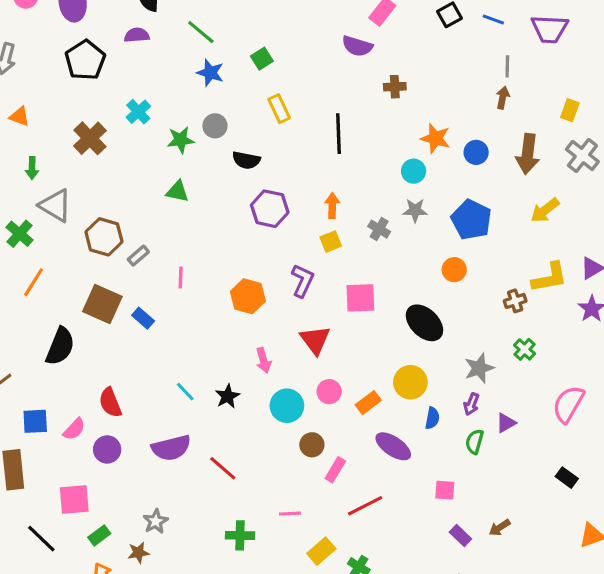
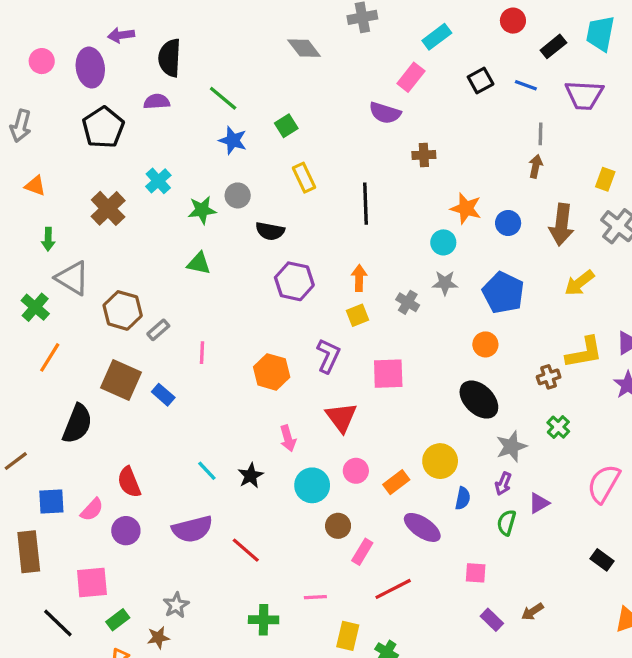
black ellipse: (424, 323) -> (479, 400), moved
yellow rectangle: (321, 551) -> (348, 636), turned -36

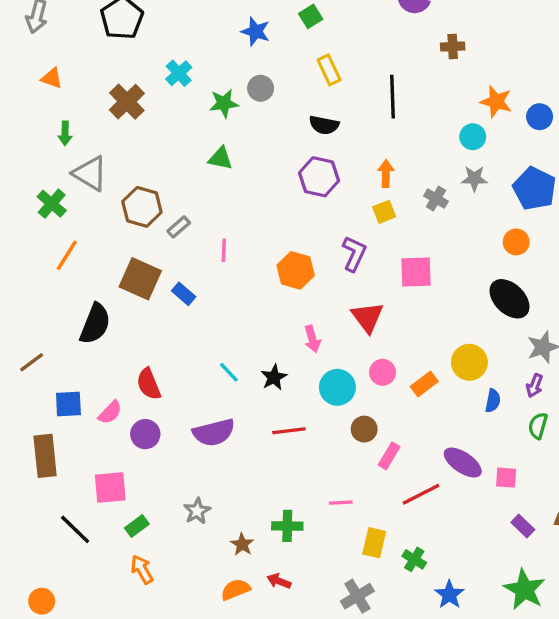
black semicircle: (270, 231) -> (324, 125), moved
purple ellipse: (422, 527) -> (463, 463), moved
red line: (246, 550) -> (289, 431), moved, turned -48
brown star: (158, 638) -> (242, 544), moved, turned -30

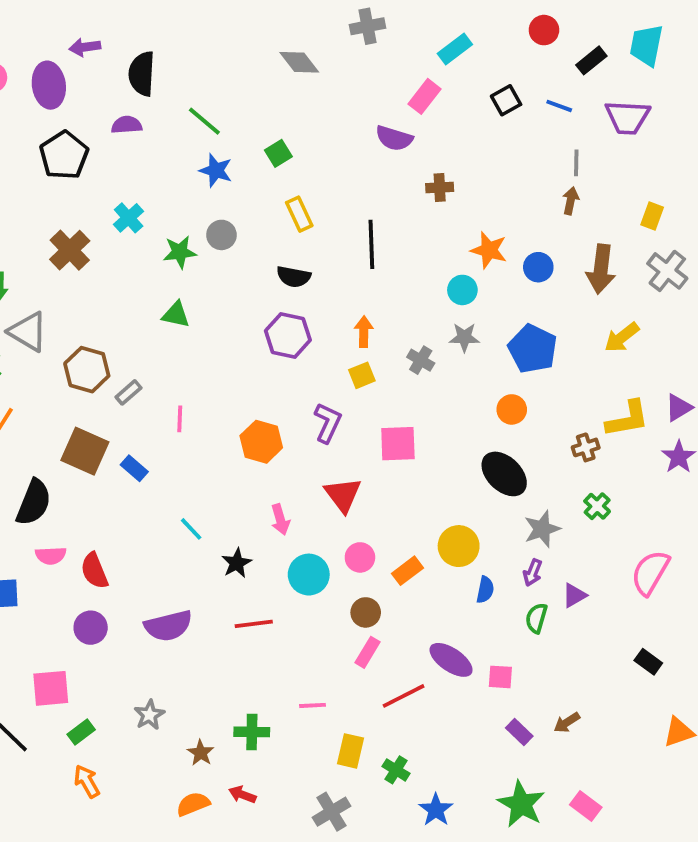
cyan line: (229, 372) -> (191, 529), moved
pink semicircle: (110, 412) -> (51, 556), moved, turned 44
brown circle: (364, 429) -> (366, 612), moved

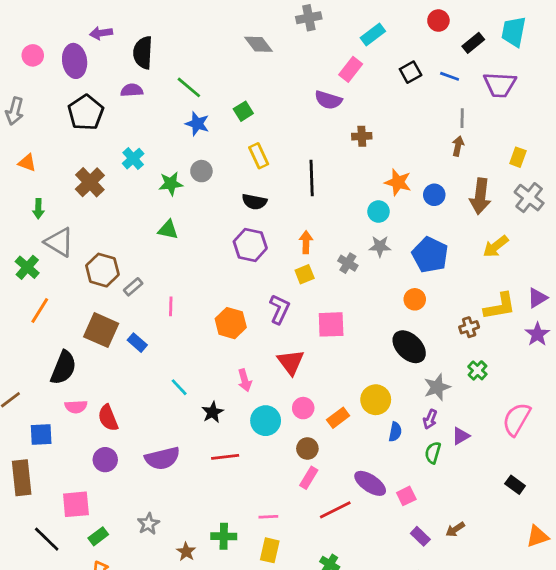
pink square: (500, 677) -> (406, 496), turned -30
yellow rectangle: (350, 751) -> (270, 550), moved

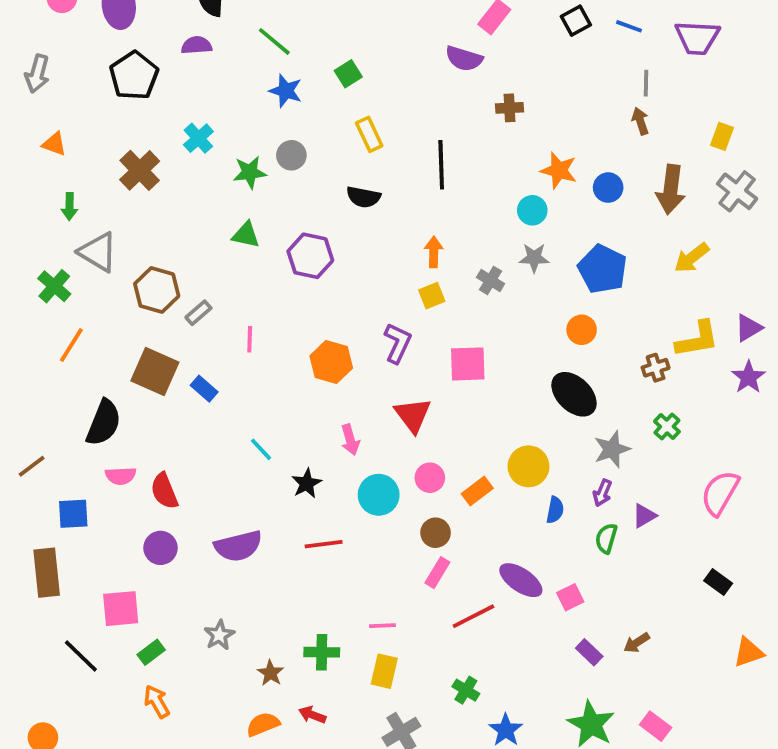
brown arrow: (458, 146) -> (640, 121), turned -30
purple hexagon: (250, 245) -> (310, 256), moved

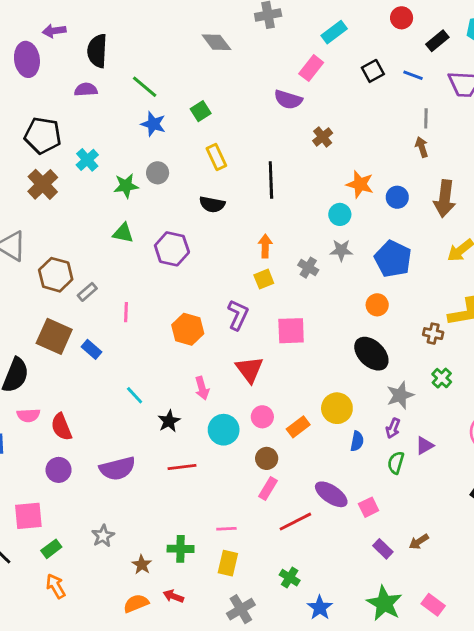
black pentagon: (134, 76) -> (43, 135), moved, turned -30
brown cross: (509, 108) -> (323, 137), turned -36
brown cross: (656, 368) -> (433, 334), turned 30

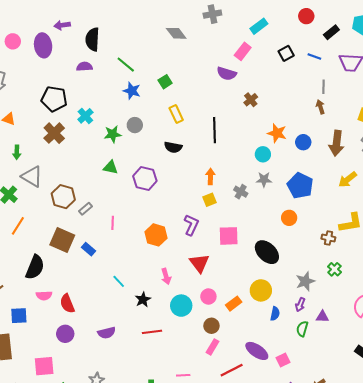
black ellipse: (371, 354) -> (267, 252), moved
purple triangle: (425, 446) -> (322, 317), turned 32
purple semicircle: (117, 468) -> (107, 333), size x0.7

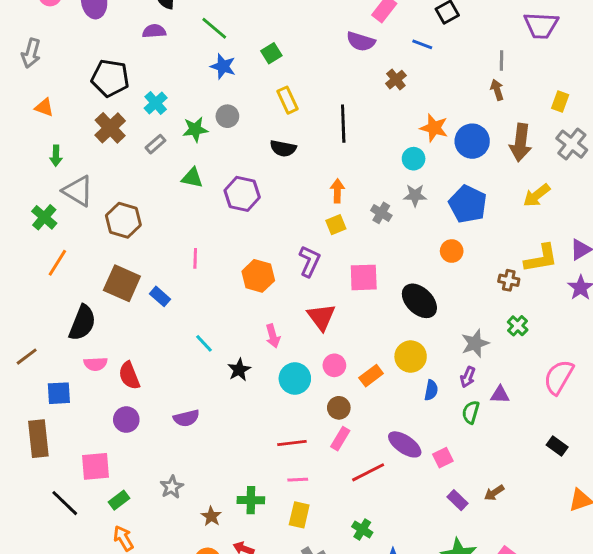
blue line: (314, 56) -> (422, 44), moved
blue circle: (303, 142) -> (472, 141), size x1.5
gray rectangle: (85, 209) -> (156, 144), moved
red line: (152, 332) -> (292, 443), moved

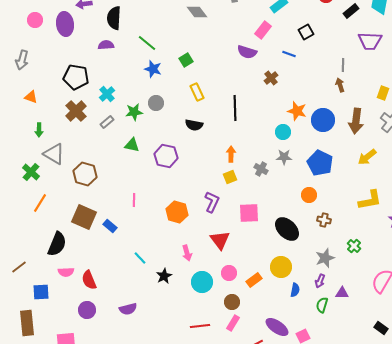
brown cross: (509, 280) -> (324, 220), moved

